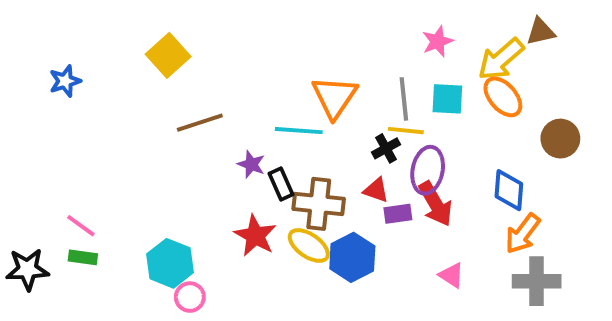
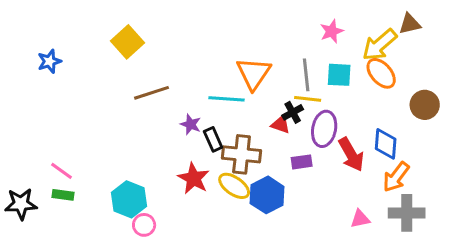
red triangle: (376, 190) -> (281, 124), moved
red arrow: (436, 204) -> (351, 154), moved
pink triangle: (451, 275) -> (360, 219), moved, turned -45

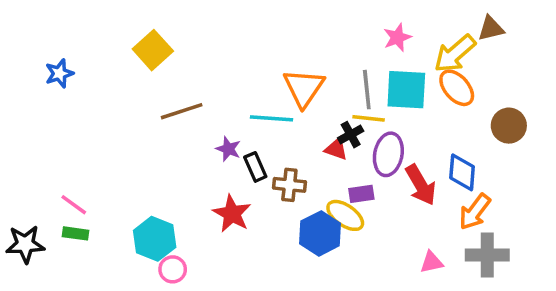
cyan square: (339, 75) -> (406, 90), size x1.4
brown cross: (242, 154) -> (289, 185), size x0.7
yellow ellipse: (234, 186) -> (345, 215), moved

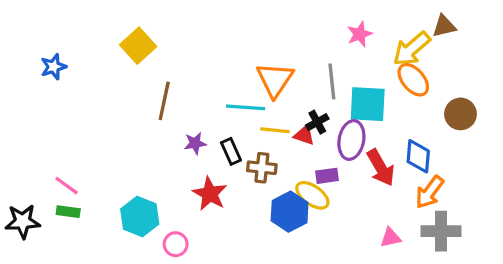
cyan square: (406, 90) -> (368, 104), moved
brown line: (182, 111) -> (164, 101), turned -60
yellow line: (369, 118) -> (275, 130), moved
purple star: (228, 149) -> (195, 143), moved, turned -30
pink circle: (173, 269) -> (176, 244), moved

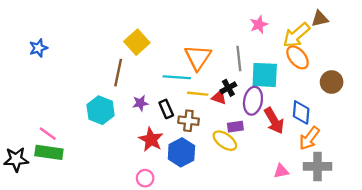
yellow square: (138, 46) -> (137, 42), moved
green rectangle: (68, 212) -> (49, 152), size x1.6
blue hexagon: (290, 212) -> (181, 152), moved
cyan hexagon: (140, 217) -> (101, 110), moved
pink circle: (176, 244) -> (145, 178), moved

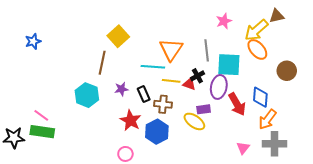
pink triangle: (281, 171) -> (243, 148), turned -40

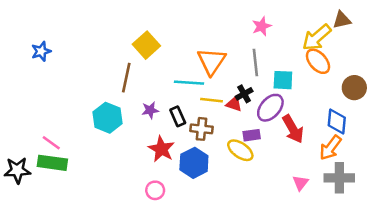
pink star: (224, 21) -> (262, 26), moved
cyan square: (229, 65) -> (283, 80), size x0.7
purple ellipse: (219, 87) -> (270, 108), turned 30
blue diamond: (260, 97) -> (337, 121), moved

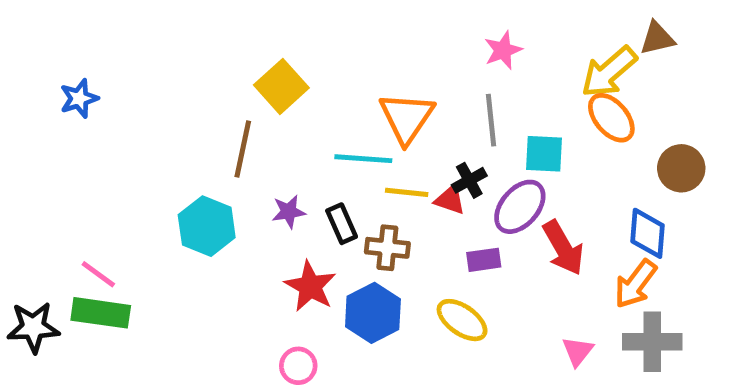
yellow ellipse: (240, 150) -> (462, 320), moved

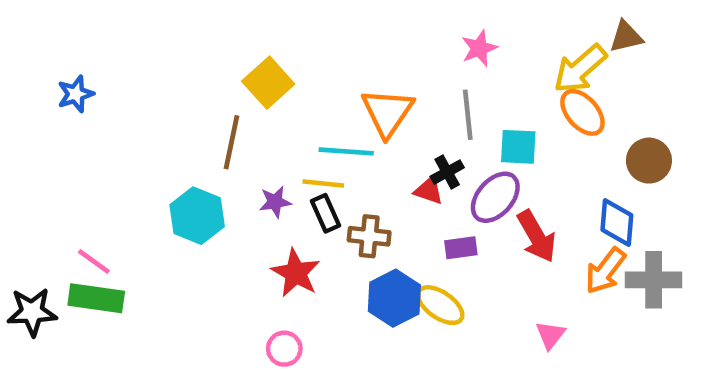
yellow line: (407, 192) -> (323, 183), moved
blue hexagon: (373, 313) -> (394, 298), moved
gray cross: (652, 342) -> (654, 280), moved

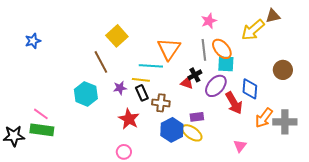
orange ellipse: (582, 112) -> (222, 49), moved
brown line: (232, 142) -> (101, 62), turned -40
blue diamond: (617, 222) -> (250, 89), moved
purple rectangle: (461, 248) -> (197, 117), moved

